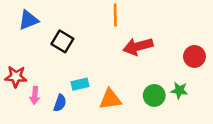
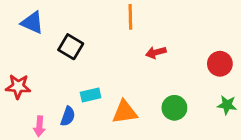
blue triangle: (28, 20) -> (32, 23), turned 45
red arrow: (138, 46) -> (156, 52), size x0.6
green star: (179, 90) -> (227, 105), moved
pink arrow: (35, 95) -> (39, 126), moved

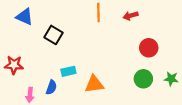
red arrow: (156, 52) -> (131, 16), moved
red circle: (220, 64) -> (149, 48), moved
green circle: (174, 108) -> (143, 79), moved

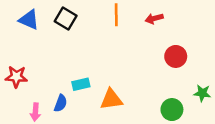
black square: (53, 35) -> (66, 18), moved
green circle: (143, 79) -> (172, 110), moved

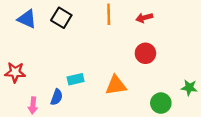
red circle: (176, 56) -> (145, 53), moved
orange triangle: (111, 99) -> (116, 85), moved

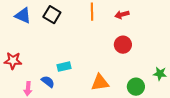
orange triangle: (116, 85) -> (100, 83), moved
blue semicircle: (57, 97) -> (48, 82), turned -72

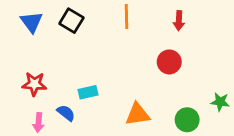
red arrow: (122, 15) -> (179, 21), moved, turned -72
blue triangle: (23, 16) -> (32, 22), turned 30
red star: (13, 61) -> (34, 84), moved

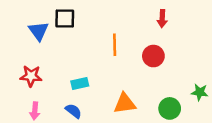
orange line: (127, 17) -> (115, 45), moved
black square: (71, 21) -> (65, 19), turned -30
blue triangle: (32, 22) -> (38, 31), moved
blue semicircle: (66, 113) -> (73, 111), moved

